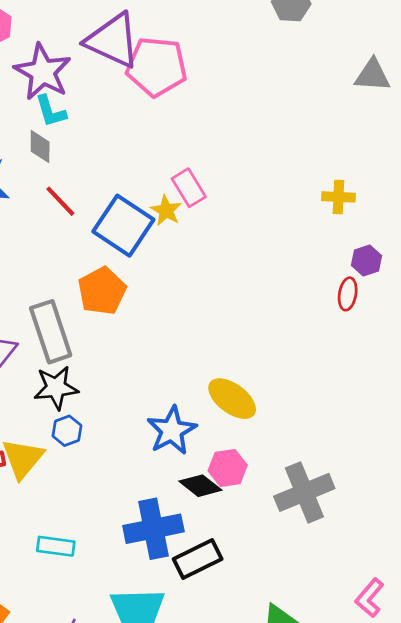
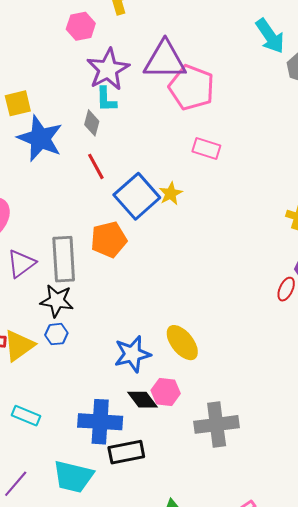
purple triangle: (113, 40) -> (165, 60), turned -39
pink rectangle: (189, 188) -> (206, 148), moved, turned -56

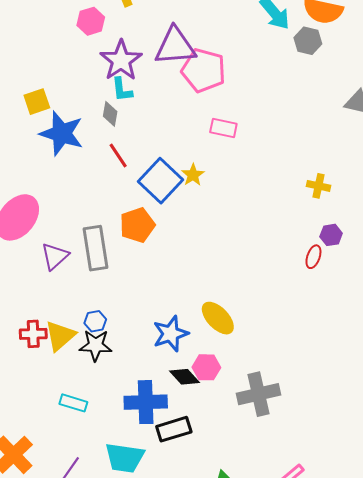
black star: (57, 301) -> (96, 345), moved

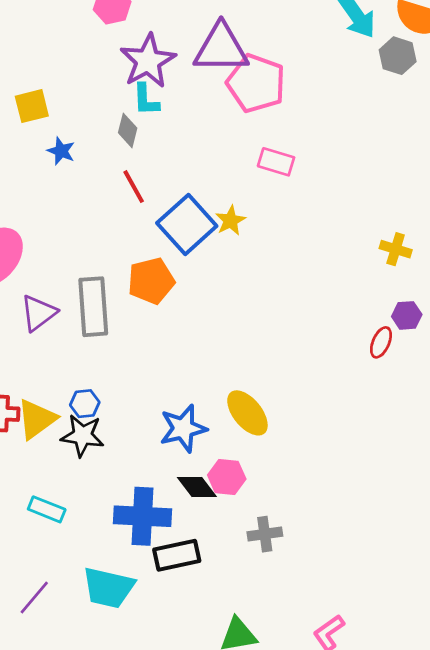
blue star: (62, 133) -> (61, 151), size x0.5
gray cross: (258, 394) -> (265, 534), moved, size x0.6

